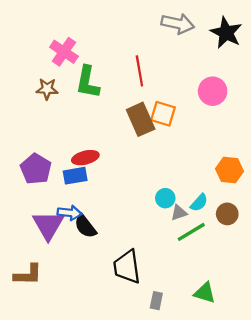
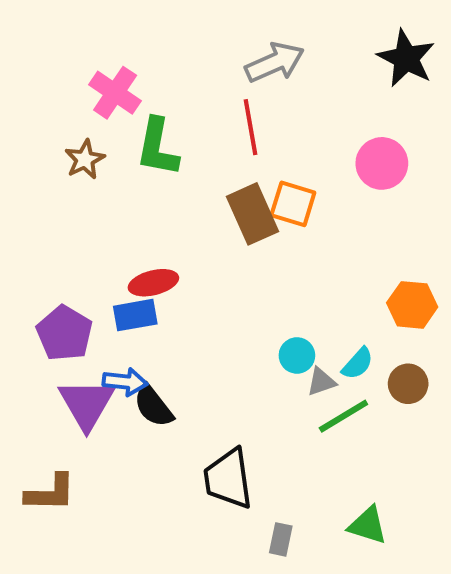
gray arrow: (178, 24) -> (275, 62), moved, turned -36
brown star: (47, 89) -> (85, 159), turned -30
purple pentagon: (36, 169) -> (64, 333), moved

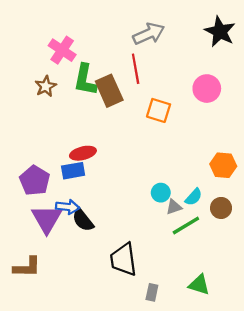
brown rectangle: (252, 214) -> (109, 91), moved

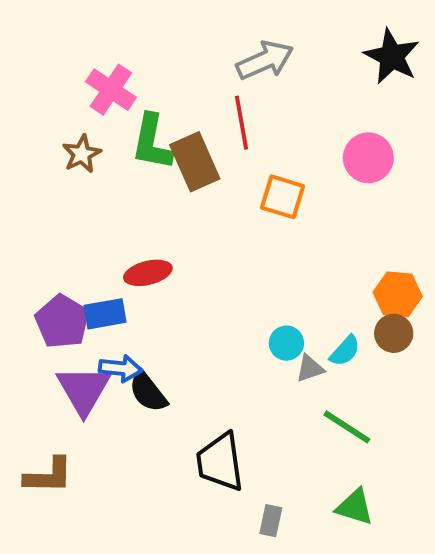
blue rectangle: (73, 171) -> (105, 314), moved
brown circle: (221, 208) -> (394, 333), moved
green line: (186, 226) -> (347, 427), moved, turned 64

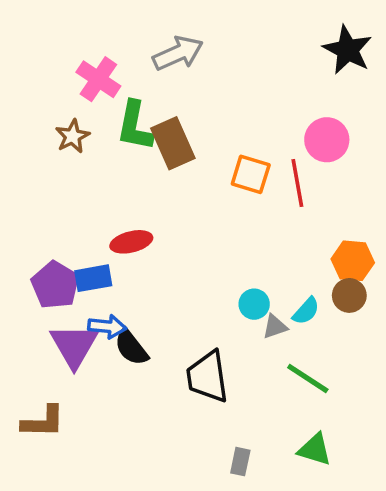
gray arrow: (265, 60) -> (178, 53), moved
red line: (242, 123) -> (297, 183), moved
black trapezoid: (220, 462) -> (207, 377), moved

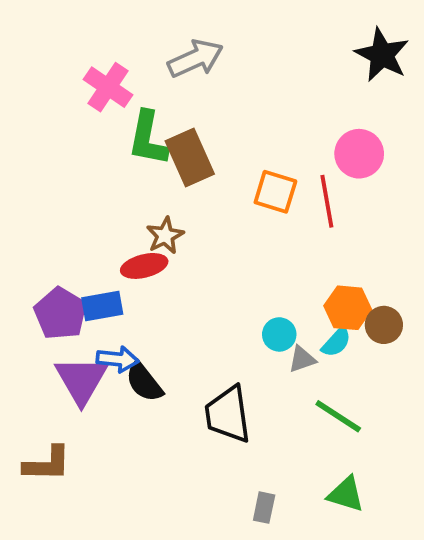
brown star: (72, 136) -> (165, 236), moved
orange hexagon: (353, 261) -> (348, 308), moved

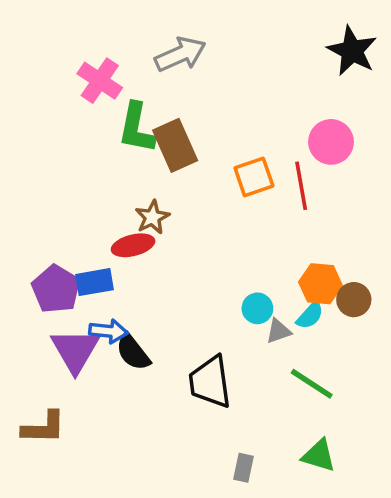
orange square: (275, 192) -> (254, 177), turned -36

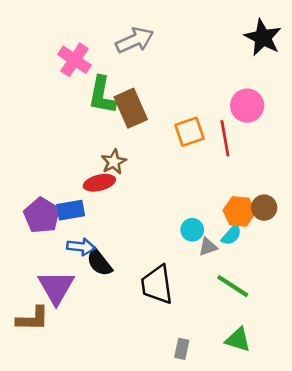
brown circle: (354, 300) -> (264, 208), moved
purple triangle: (75, 350) -> (56, 287), moved

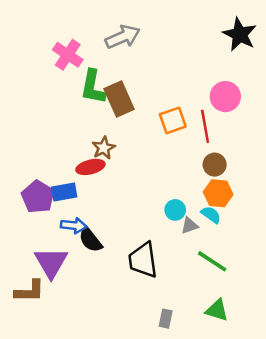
brown circle: (264, 208) -> (215, 165), moved
cyan semicircle: (231, 235) -> (211, 215), turned -96

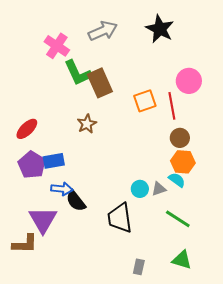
black star: (240, 34) -> (160, 29), moved
green L-shape: (93, 87) -> (78, 73), turned -36
red ellipse: (90, 167) -> (27, 129), moved, turned -30
cyan circle: (175, 210) -> (140, 189), moved

